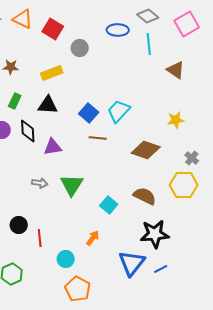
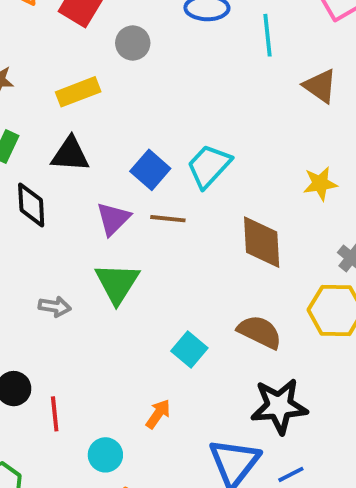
purple triangle: (53, 147) -> (113, 219), moved, turned -36
brown diamond: (146, 150) -> (262, 242), turned 68
green triangle: (72, 185) -> (117, 283), moved

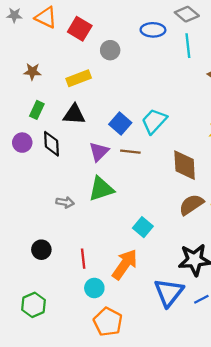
green triangle: (117, 283) -> (101, 189), turned 40
brown semicircle: (260, 332) -> (191, 205), moved, turned -60
red line: (55, 414) -> (83, 259), moved
orange arrow: (158, 414) -> (125, 264), size x1.8

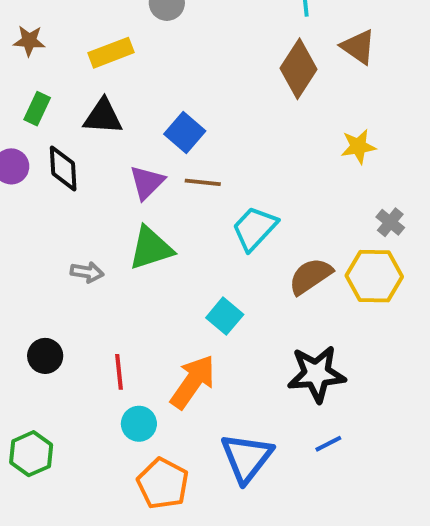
cyan trapezoid: (154, 121) -> (255, 228), moved
brown diamond: (185, 165) -> (298, 69), moved, turned 36
blue triangle: (169, 292) -> (247, 458), moved

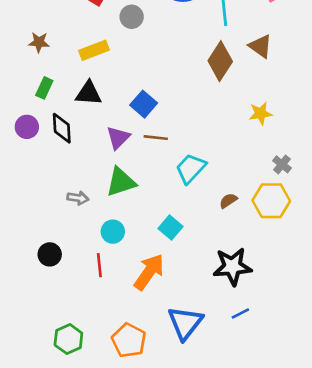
brown semicircle: (310, 276) -> (228, 201), size x0.6
cyan circle: (139, 424) -> (113, 232), moved
green hexagon: (31, 454) -> (68, 339), moved

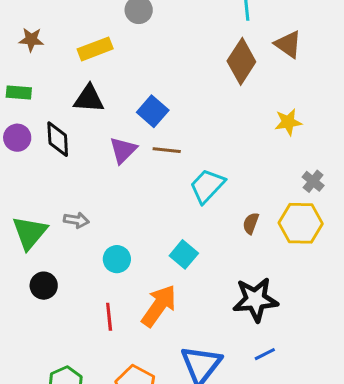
green rectangle: (44, 88) -> (19, 93), moved, turned 70
green triangle: (121, 182) -> (30, 233), moved, turned -32
brown semicircle: (228, 201) -> (251, 223), turned -36
red line: (99, 265) -> (109, 317), moved

